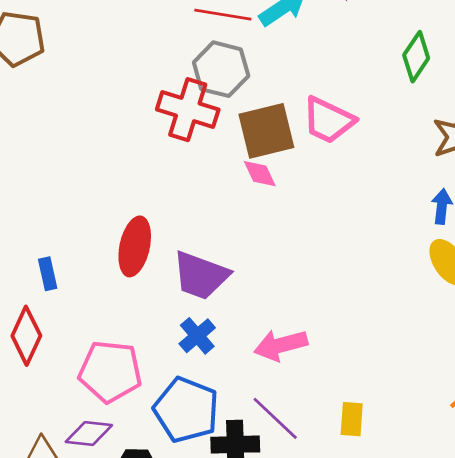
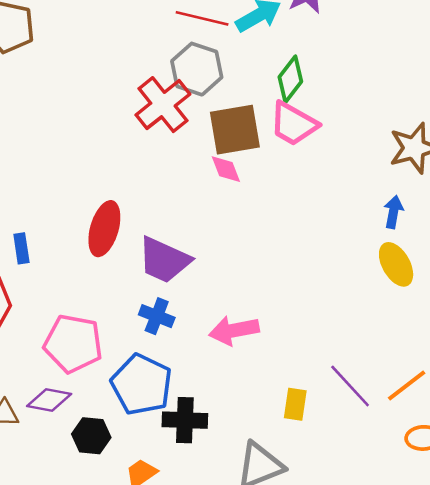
green diamond: (416, 57) -> (290, 79), moved
red cross: (188, 110) -> (163, 105), turned 30
blue cross: (197, 336) -> (157, 316), turned -32
purple line: (275, 418) -> (350, 386), moved

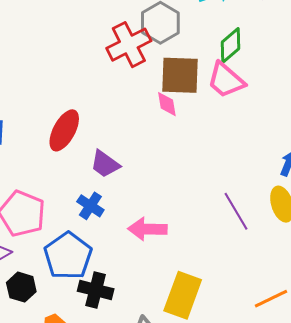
purple trapezoid: (164, 260) -> (105, 164), size x0.7
purple line: (350, 386) -> (236, 211), moved
yellow rectangle: (295, 404) -> (183, 295), size x1.8

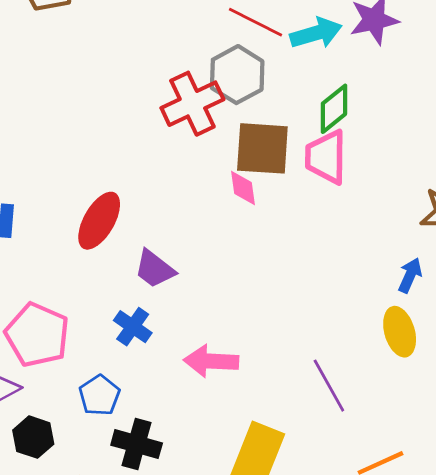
pink trapezoid: (226, 80) -> (326, 157), turned 48
purple line: (236, 211) -> (329, 386), moved
blue pentagon: (68, 256) -> (99, 395), size x0.6

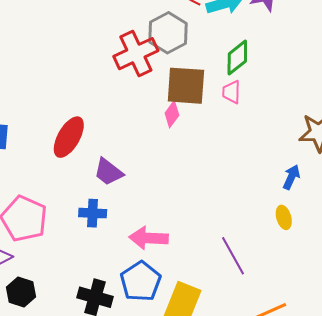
pink trapezoid: (326, 157) -> (231, 92), size x0.6
pink diamond: (243, 188) -> (172, 114), turned 44
blue cross: (133, 327) -> (93, 213), turned -32
yellow ellipse: (400, 332) -> (284, 217), size x0.7
blue pentagon: (99, 395) -> (141, 281), moved, size x1.4

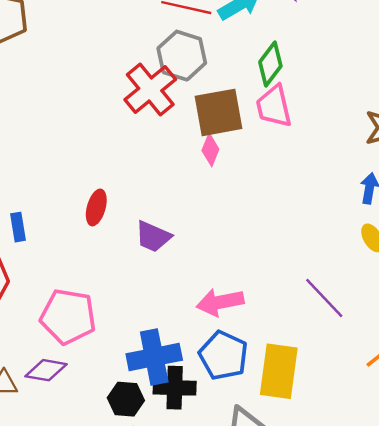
pink trapezoid: (231, 92) -> (274, 106), size x1.5
red ellipse: (69, 137) -> (96, 207), size x0.7
blue cross: (93, 213) -> (154, 357), moved, size x1.6
black hexagon: (21, 292) -> (126, 399), moved

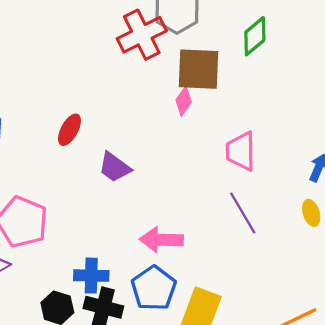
pink trapezoid: (274, 106) -> (241, 151), moved
purple line: (324, 298) -> (243, 213), moved
blue cross: (154, 357) -> (91, 276), size x0.7

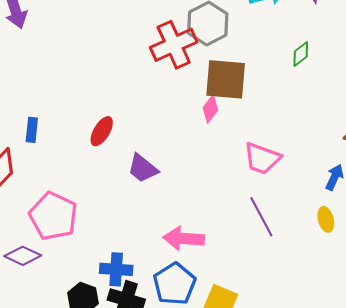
green diamond: (255, 36) -> (301, 54), moved, size x0.7
pink trapezoid: (241, 151) -> (262, 158), turned -72

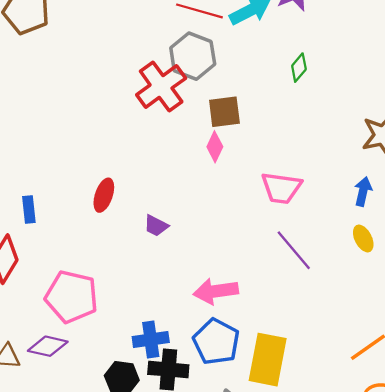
brown square: (226, 79) -> (224, 112), size x0.7
purple trapezoid: (143, 168) -> (156, 226), size x0.7

